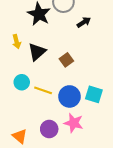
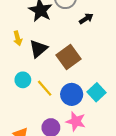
brown square: (66, 60) -> (69, 57), size x1.6
yellow line: (43, 90) -> (45, 88), turned 30
cyan square: (94, 94) -> (97, 92), turned 30

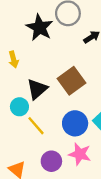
black triangle: (38, 49) -> (37, 89), moved
yellow line: (45, 88) -> (36, 126), moved

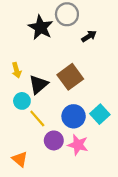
yellow arrow: (14, 59) -> (16, 70), moved
purple circle: (51, 161) -> (54, 140), moved

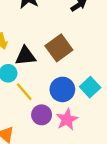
black triangle: (38, 84) -> (25, 56), turned 35
pink star: (78, 145) -> (67, 119), turned 30

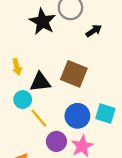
brown square: (59, 48) -> (74, 74), turned -32
cyan square: (90, 87) -> (105, 113), turned -30

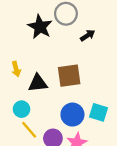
brown square: (74, 74) -> (69, 76), turned -30
cyan circle: (23, 100) -> (22, 109), moved
yellow line: (39, 118) -> (29, 130), moved

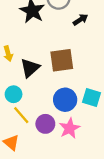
black triangle: (38, 83) -> (30, 68), turned -36

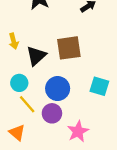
blue circle: (65, 100) -> (58, 89), moved
pink star: (69, 128) -> (78, 131), moved

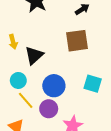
brown square: (69, 48) -> (77, 41), moved

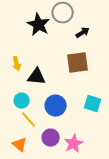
black triangle: (34, 55) -> (37, 77), turned 48
purple circle: (49, 109) -> (51, 138), moved

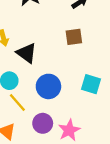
brown square: (78, 63) -> (74, 37), size x0.7
black triangle: (37, 77) -> (27, 53), turned 30

